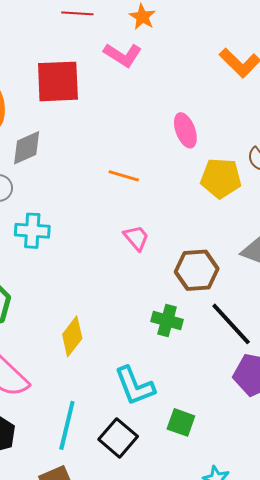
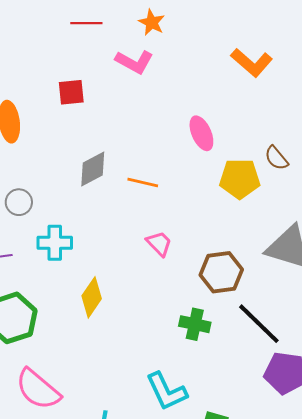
red square: (58, 81) -> (71, 92), size x0.6
gray diamond: (27, 148) -> (93, 169), moved
yellow diamond: (72, 336) -> (92, 297), moved

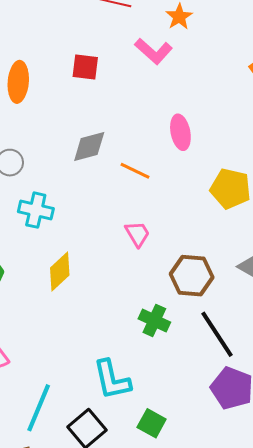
pink ellipse: (201, 133) -> (180, 132), moved

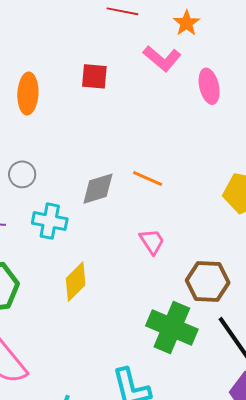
pink ellipse: (180, 132) -> (209, 86), moved
gray diamond: (89, 146) -> (98, 189), moved
green cross: (154, 320) -> (172, 328), size x1.6

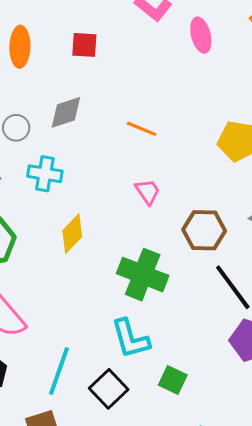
red square: (94, 76) -> (84, 45), moved
gray diamond: (98, 189) -> (66, 112), moved
green cross: (172, 328) -> (143, 275), moved

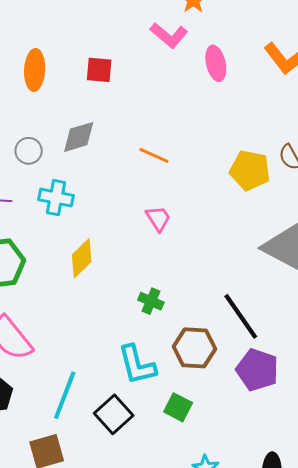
brown hexagon: (204, 230) -> (194, 348), moved
green cross: (143, 275) -> (151, 301), size x0.5

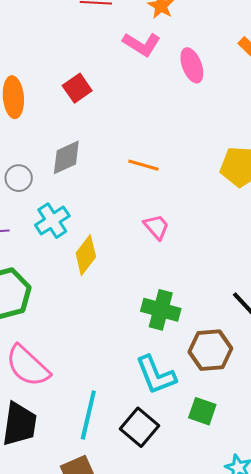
red square: (99, 70) -> (77, 88), turned -32
cyan cross: (56, 198) -> (52, 221), turned -36
yellow diamond: (82, 258) -> (86, 255), moved
green cross: (151, 301) -> (161, 310), size x1.5

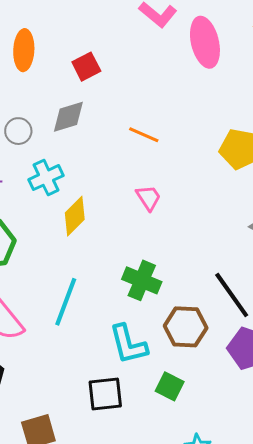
pink ellipse: (192, 65) -> (205, 42), size x1.4
red square: (77, 88) -> (86, 67), moved
cyan line: (88, 415) -> (66, 302), moved
black square: (140, 427) -> (105, 394), turned 36

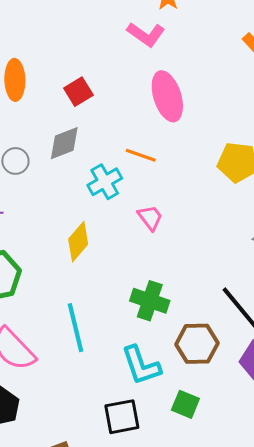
pink ellipse: (205, 42) -> (167, 96), moved
cyan cross: (46, 178) -> (105, 182), moved
cyan line: (66, 302) -> (76, 328), turned -30

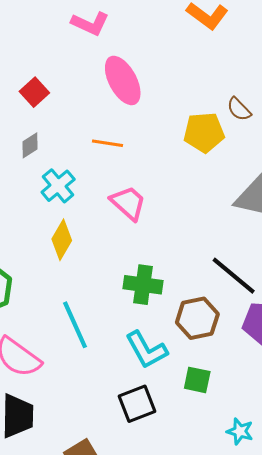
gray diamond: (64, 143) -> (30, 145), size x0.7
cyan cross: (105, 182) -> (58, 186), moved
pink trapezoid: (150, 218) -> (128, 203), size x1.4

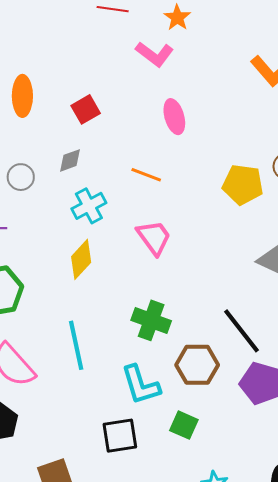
pink ellipse: (123, 80) -> (174, 117), size x0.7

